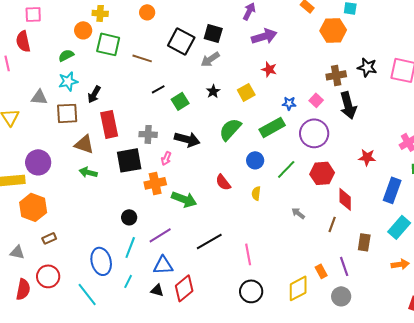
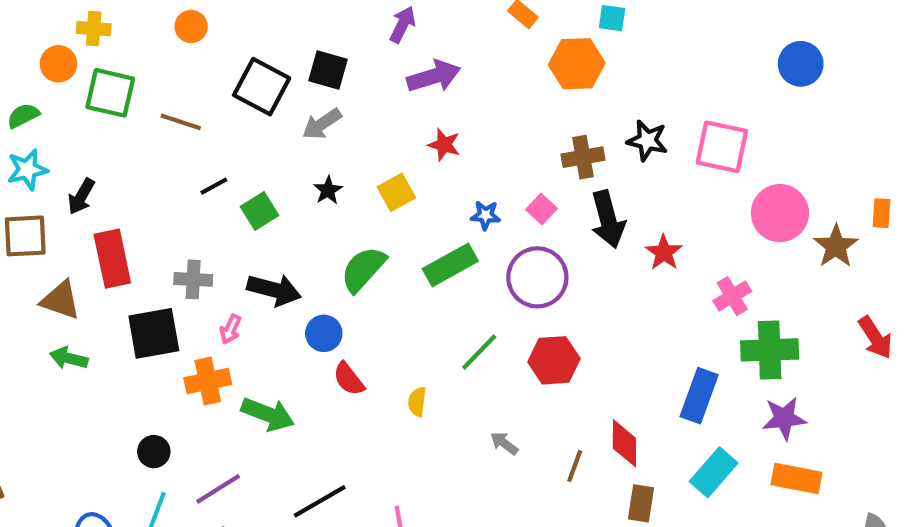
red star: (367, 157) -> (664, 252), moved, turned 30
blue circle: (255, 160) -> (324, 333), moved
red diamond: (345, 199) -> (624, 443), moved

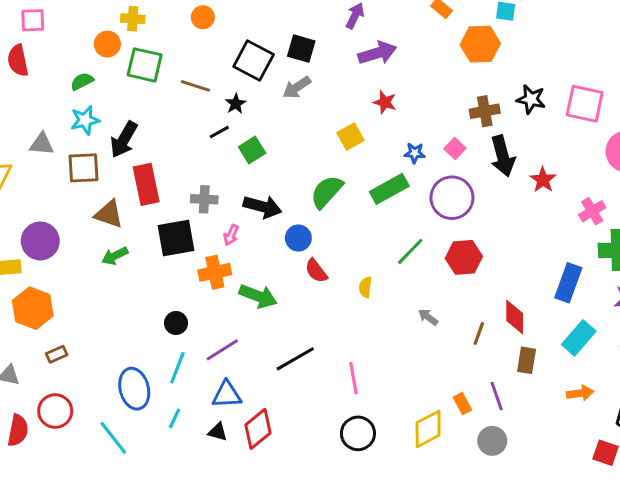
black star: (328, 190) -> (236, 104), moved
black arrow: (81, 197) -> (124, 140), size x1.4
green arrow: (69, 358) -> (115, 256), turned -40

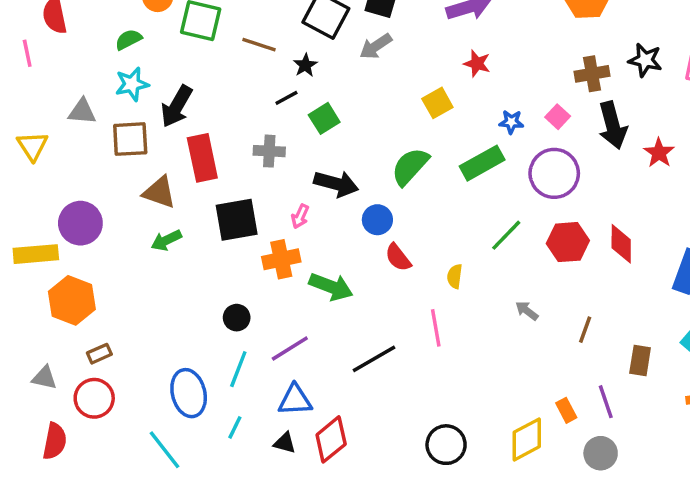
gray cross: (204, 199) -> (269, 151), moved
red diamond: (515, 317) -> (621, 244), moved
pink line: (353, 378) -> (436, 328), moved
red circle: (55, 411) -> (94, 398), moved

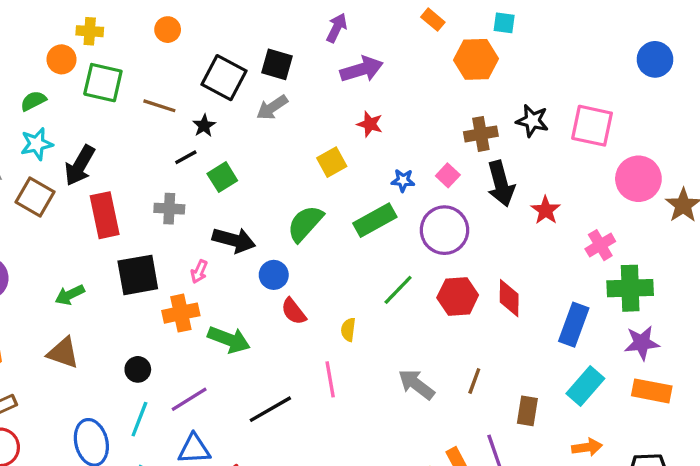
brown square: (130, 139) -> (35, 197), turned 33
brown triangle: (159, 192) -> (63, 353), moved
gray arrow: (527, 311) -> (416, 384), moved, size x1.6

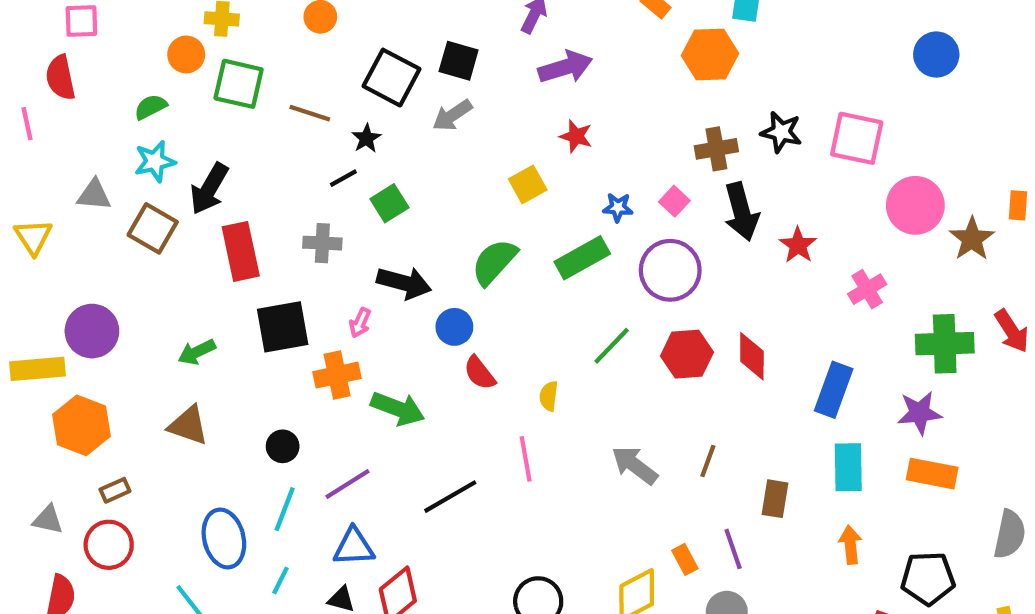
green cross: (630, 288) -> (945, 344), moved
cyan rectangle: (585, 386) -> (848, 467), turned -42
orange arrow: (587, 447) -> (850, 545), turned -88

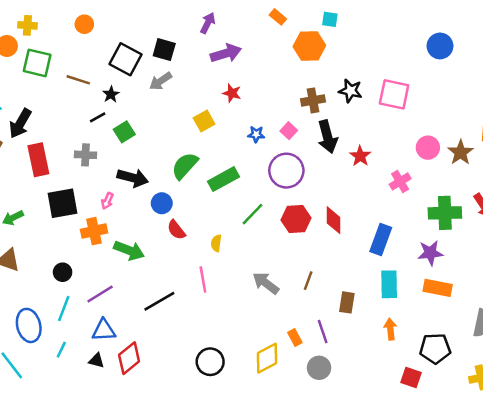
pink circle: (915, 205) -> (428, 148), moved, size x0.7
green rectangle: (582, 258) -> (223, 179), moved

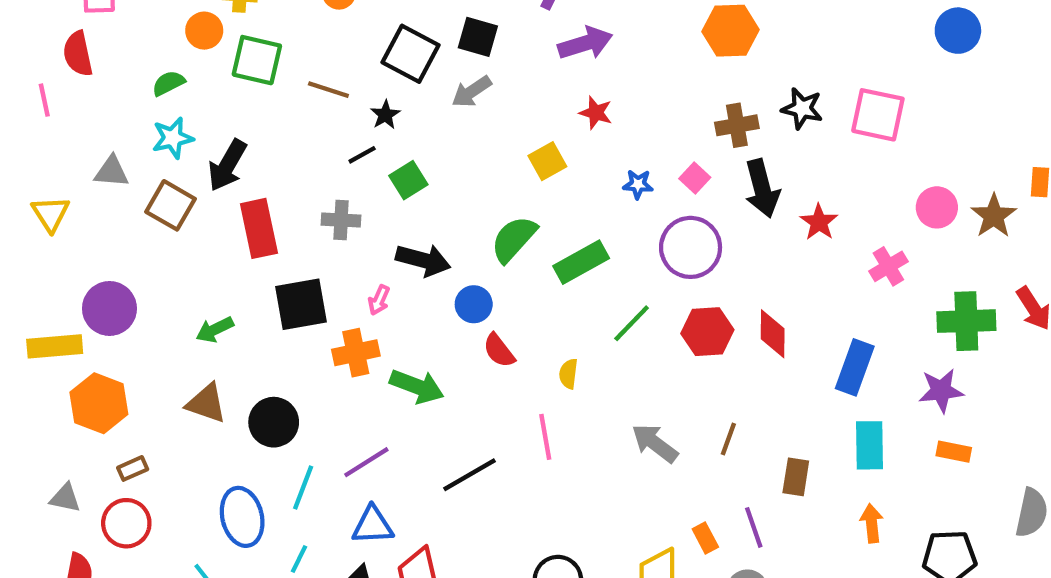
black circle: (63, 272) -> (274, 422), moved, size x1.5
orange rectangle: (438, 288) -> (954, 452), size x0.7

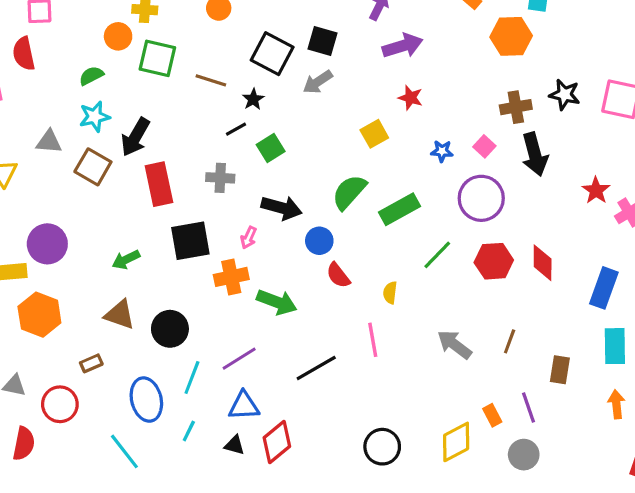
red star: (819, 222) -> (596, 190), moved
brown rectangle: (133, 468) -> (91, 363), moved

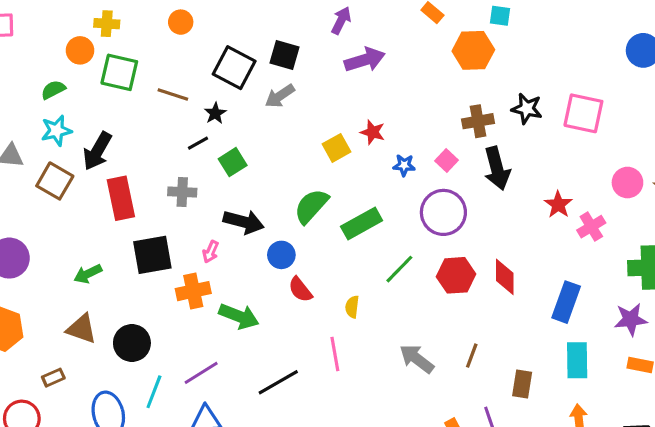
red star: (410, 98) -> (373, 132), moved

